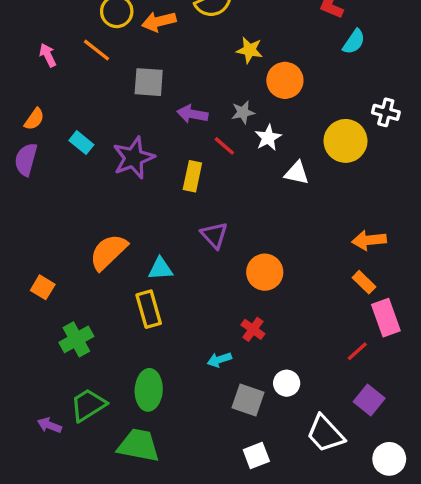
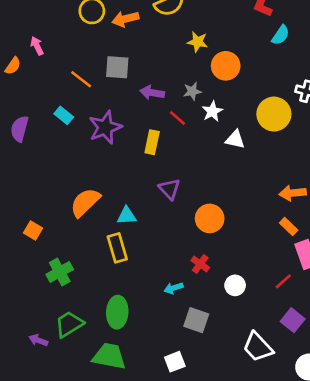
orange line: (97, 50) -> (81, 79), moved
orange semicircle: (34, 119) -> (13, 66), moved
white circle: (287, 383) -> (235, 285), moved
white square: (256, 456) -> (175, 362), moved

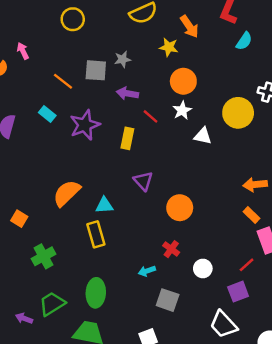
orange arrow: (125, 19) -> (189, 27), moved, turned -110
orange circle: (226, 66) -> (183, 81), moved
gray star: (192, 91) -> (123, 59), moved
purple square: (293, 320) -> (238, 292), moved, turned 30

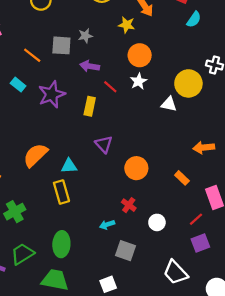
white triangle: (203, 136) -> (169, 104), moved
orange rectangle: (251, 215) -> (182, 178), moved
purple square: (238, 292) -> (200, 243), moved

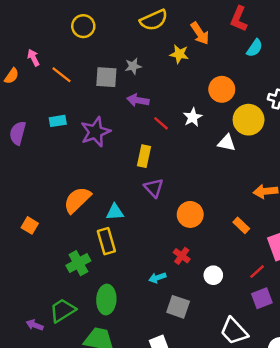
orange line: (32, 55) -> (61, 75), moved
orange circle: (140, 55) -> (222, 89), moved
cyan rectangle: (18, 85) -> (58, 121), turned -48
yellow rectangle: (90, 106) -> (144, 156), moved
green cross: (15, 212) -> (78, 263), moved

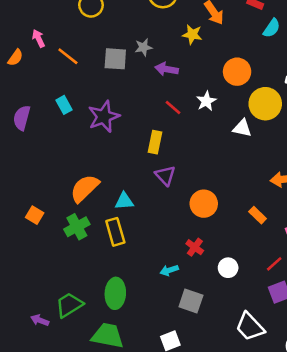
purple arrow: (138, 100) -> (167, 69), moved
cyan rectangle: (58, 121) -> (64, 105), turned 70
green cross: (78, 263) -> (77, 227), moved

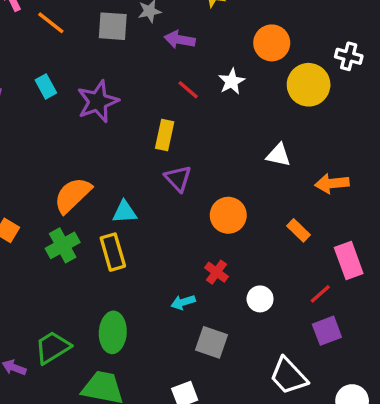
white triangle: (242, 128) -> (278, 155), moved

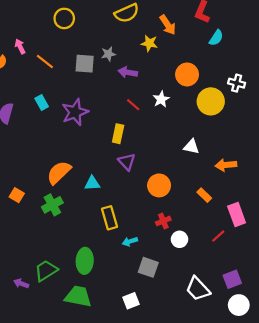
yellow rectangle: (113, 252) -> (109, 218), moved
red cross: (217, 272) -> (163, 221), moved, turned 32
purple square: (327, 331) -> (232, 279), moved

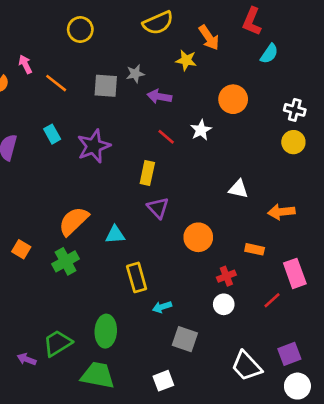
yellow circle: (211, 101) -> (293, 142), moved, size x0.7
orange rectangle: (204, 195) -> (255, 249), turned -32
red cross: (163, 221) -> (226, 276), moved

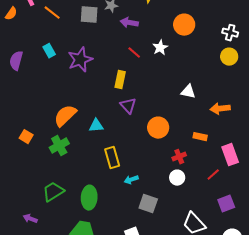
green trapezoid: (57, 343) -> (53, 192), moved
purple square: (289, 354) -> (226, 204), moved

